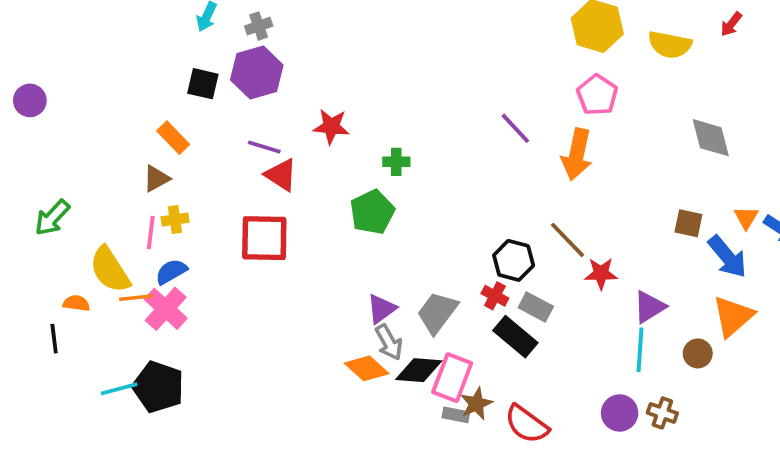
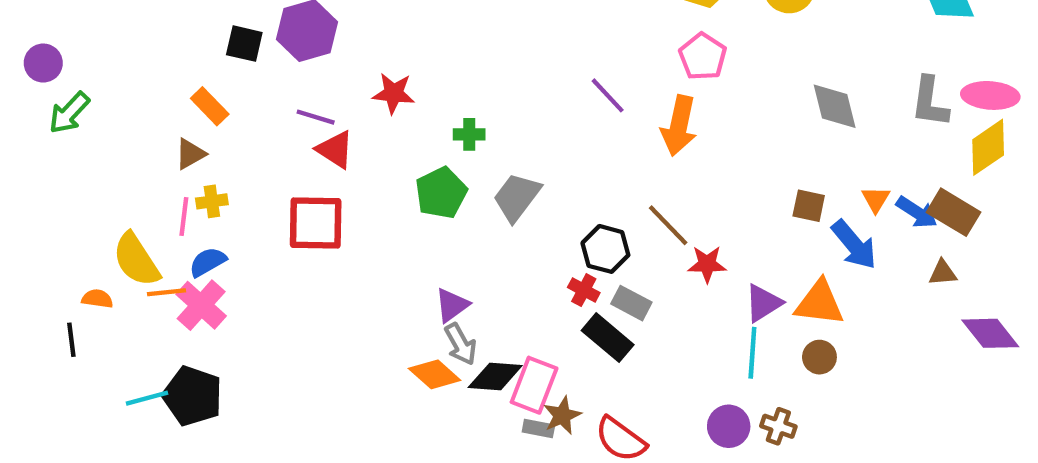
green arrow: (52, 218) -> (69, 113), moved
gray trapezoid: (437, 313) -> (517, 197), moved
orange triangle: (733, 316) -> (819, 303), moved, turned 48

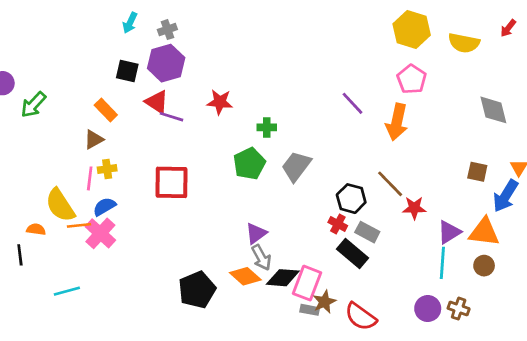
green arrow: (69, 113) -> (33, 105), moved
red triangle: (335, 150) -> (157, 102), moved
blue arrow: (854, 245) -> (506, 196), turned 72
black pentagon: (192, 396) -> (197, 290), moved, turned 30

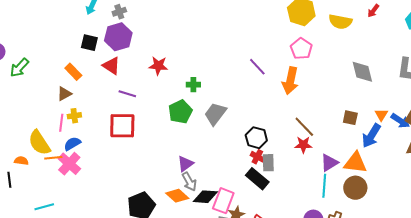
purple line: (171, 117) -> (127, 94), moved
brown line: (390, 184) -> (304, 127), moved
red cross: (338, 224) -> (257, 157), moved
gray rectangle: (367, 232) -> (268, 163), turned 60
brown circle: (484, 266) -> (355, 188), size x1.5

